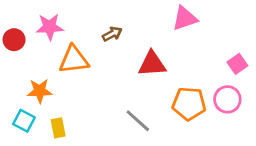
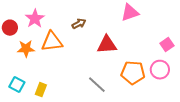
pink star: (50, 27) -> (35, 19), turned -30
orange star: (40, 91) -> (26, 49), moved
yellow rectangle: (58, 128) -> (41, 90), turned 32

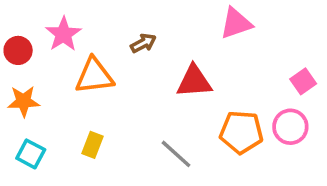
orange star: (26, 49) -> (23, 101), moved
yellow rectangle: (41, 90) -> (92, 145), moved

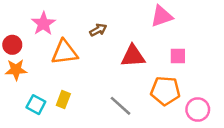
red circle: (18, 50) -> (12, 45), moved
pink square: (303, 81) -> (178, 56), moved, turned 35
pink circle: (290, 127) -> (198, 110), moved
cyan square: (31, 154) -> (36, 105), moved

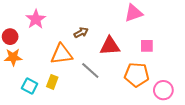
brown arrow: (98, 30) -> (81, 33), moved
orange triangle: (65, 52) -> (62, 54), moved
gray line: (121, 106) -> (90, 71), moved

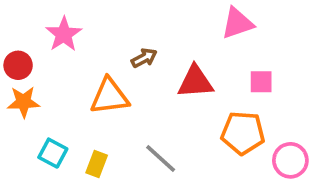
gray line: (90, 71) -> (161, 159), moved
yellow rectangle: (52, 82) -> (97, 164), moved

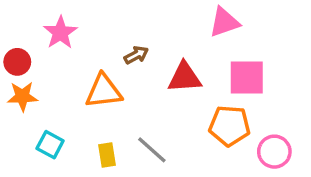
pink square: (261, 82) -> (247, 77), size x1.6
yellow rectangle: (97, 164) -> (107, 155), moved, turned -30

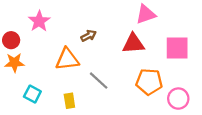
red triangle: (185, 77) -> (133, 44), moved
pink square: (247, 77) -> (177, 48), moved
gray line: (152, 150) -> (99, 81), moved

